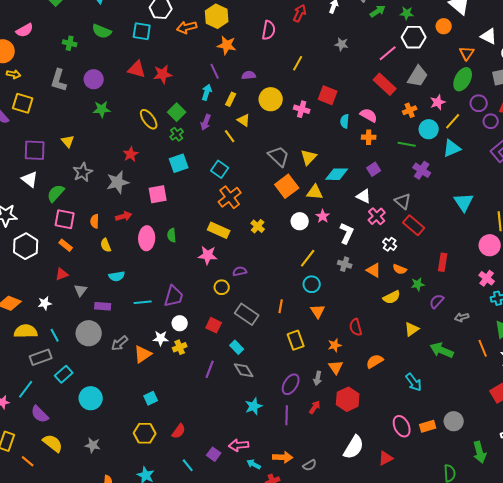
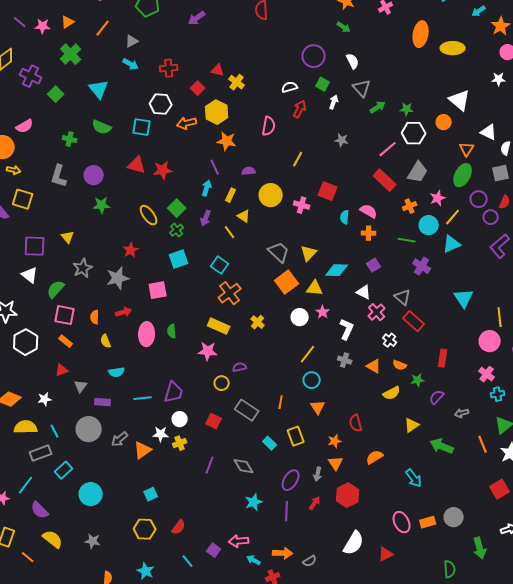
cyan rectangle: (237, 347) -> (270, 443), moved

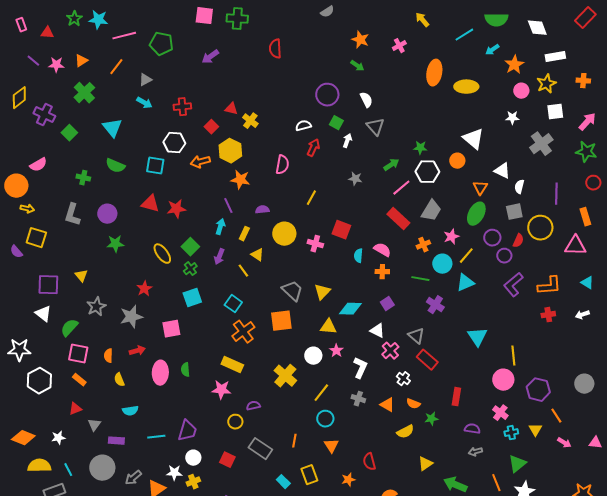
green arrow: (378, 107) -> (391, 165), moved
orange square: (287, 282) -> (281, 321), moved, turned 30
yellow cross: (258, 322) -> (285, 376), moved, size x1.6
purple semicircle: (437, 397) -> (472, 429), moved, turned 56

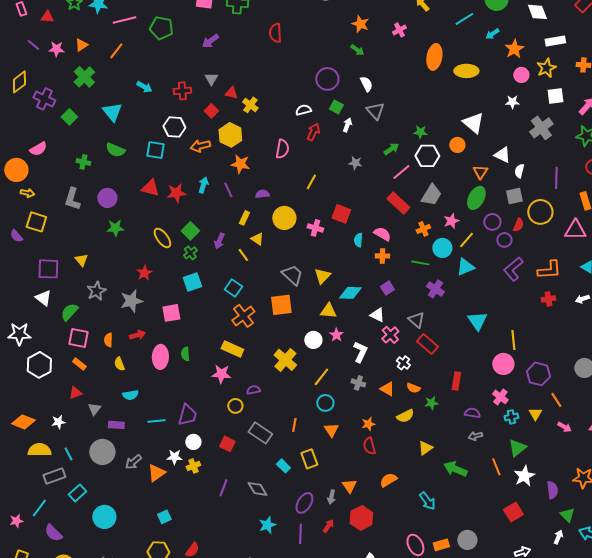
gray triangle: (145, 80) -> (211, 79), moved, turned -32
cyan arrow: (220, 227) -> (203, 185), moved
orange star: (348, 480) -> (368, 424), moved

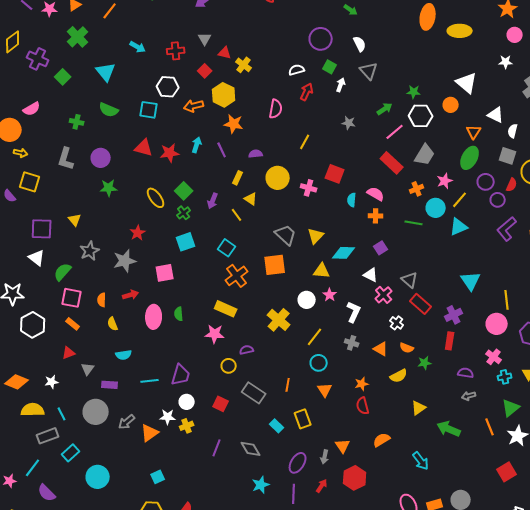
gray square: (514, 196) -> (508, 156), turned 30
purple cross: (435, 289) -> (454, 315), moved, turned 30

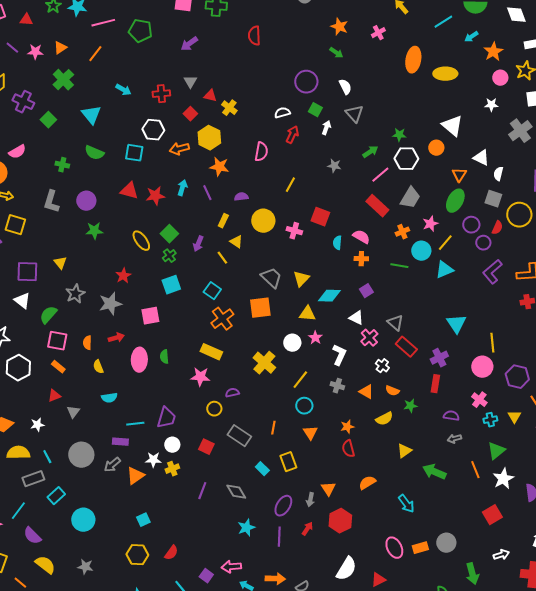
purple rectangle: (110, 385) -> (120, 442), moved

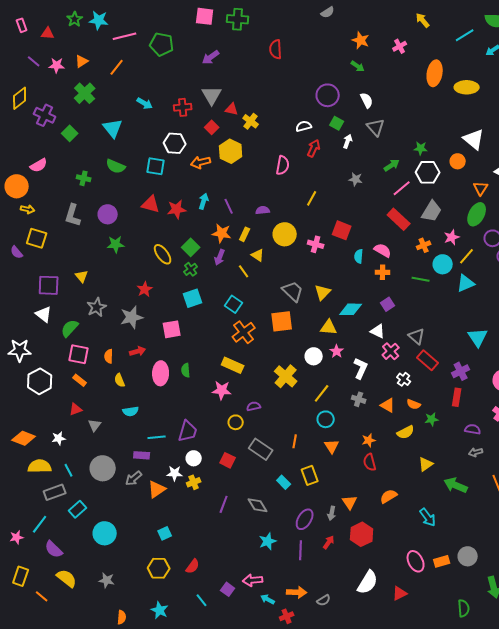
gray triangle: (190, 82) -> (212, 95), size x1.5
orange star: (219, 167) -> (222, 233), moved

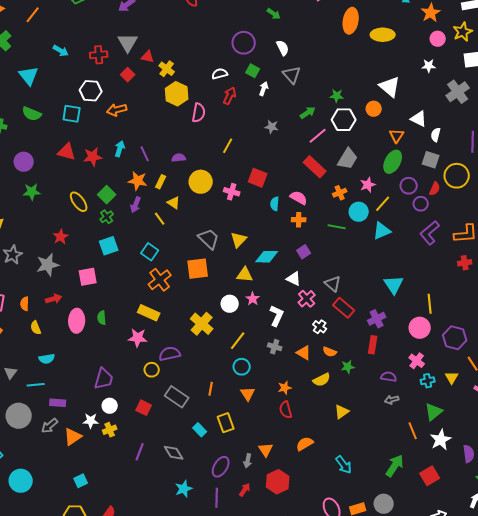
yellow hexagon: (231, 151) -> (177, 94), moved
purple semicircle: (254, 406) -> (170, 354), size x1.5
cyan line: (157, 437) -> (36, 385), moved
green arrow: (456, 485) -> (395, 466), moved, turned 100

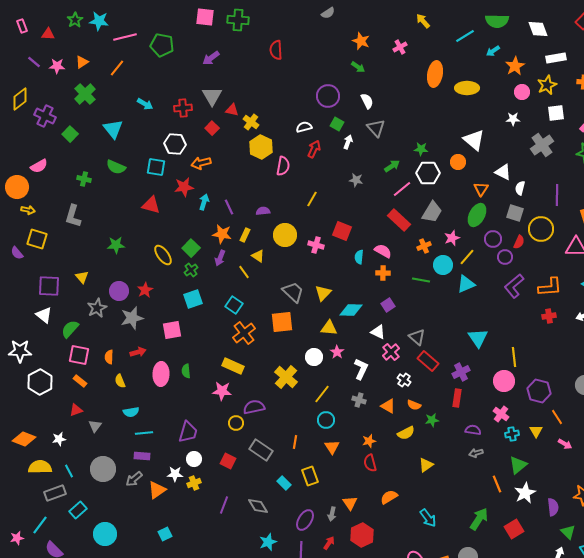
red star: (93, 157) -> (184, 187), moved
purple circle: (24, 162) -> (119, 291), moved
cyan line: (36, 385) -> (144, 433), moved

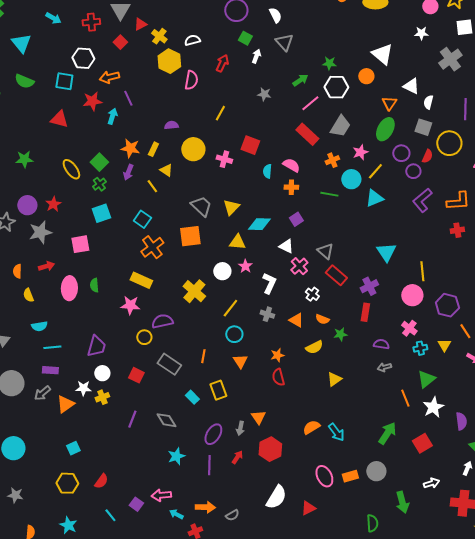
red triangle: (232, 110) -> (140, 24), turned -40
white semicircle: (304, 127) -> (192, 40), moved
purple line: (229, 207) -> (128, 98), moved
orange semicircle: (389, 497) -> (311, 427), moved

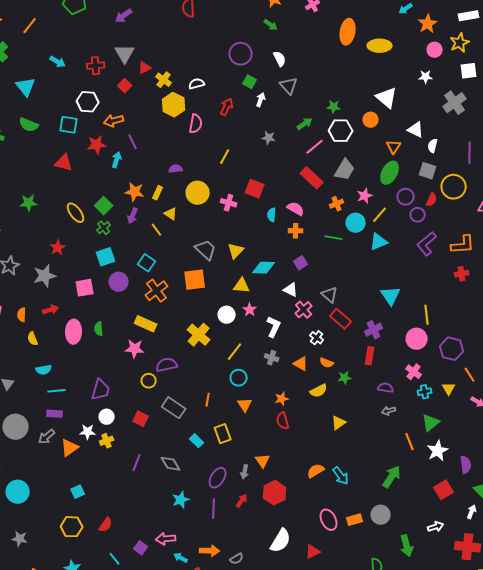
purple circle: (27, 205) -> (119, 282), moved
red square: (422, 443) -> (444, 490), moved

